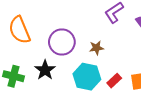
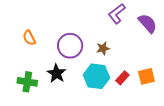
orange semicircle: (20, 30) -> (29, 38), size x0.6

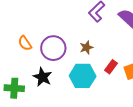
orange semicircle: (29, 38) -> (25, 43), moved
red rectangle: (122, 78) -> (111, 67), moved

